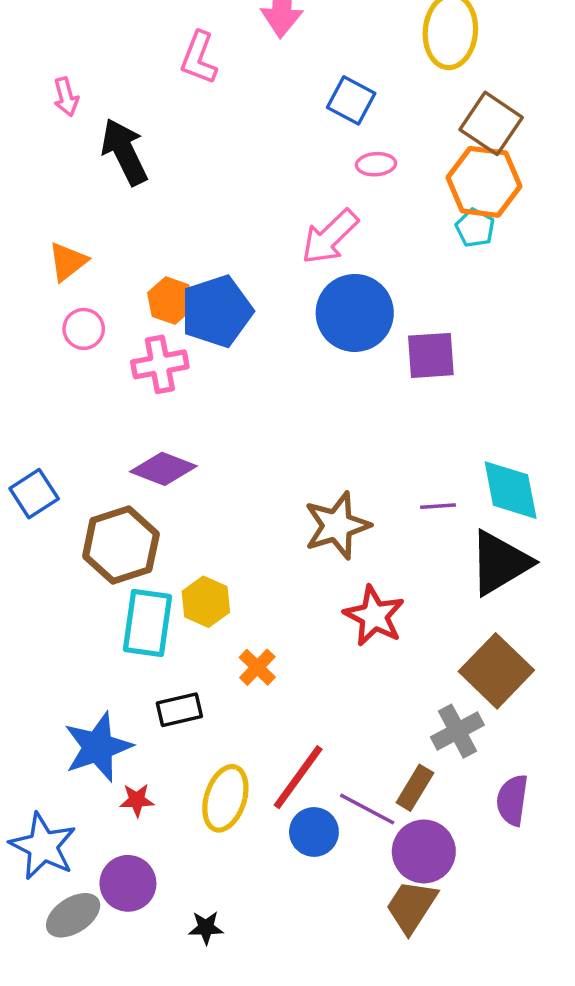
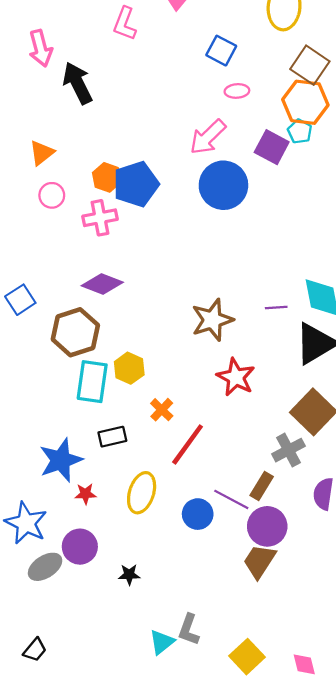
pink arrow: (66, 97) -> (41, 48), size x1.5
purple square: (431, 355) -> (272, 147), moved, turned 32
red line: (298, 777) -> (188, 444), moved

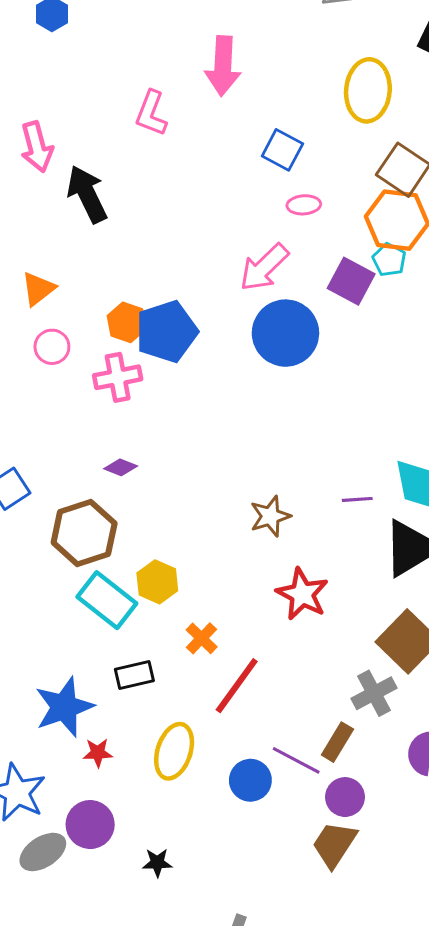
purple diamond: (102, 284) -> (121, 467), size x0.6
brown star: (212, 320) -> (270, 516), size x0.7
cyan rectangle: (92, 382) -> (107, 600), turned -60
purple circle: (267, 526) -> (345, 797), size x0.7

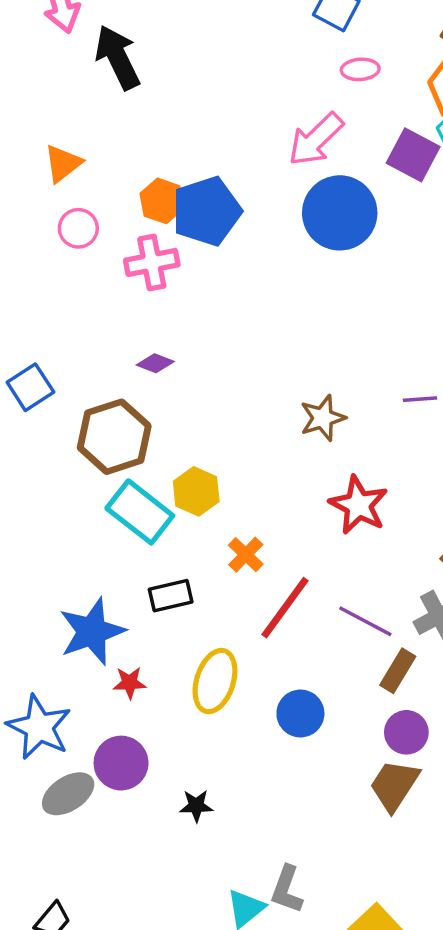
purple line: (296, 760) -> (365, 621), moved

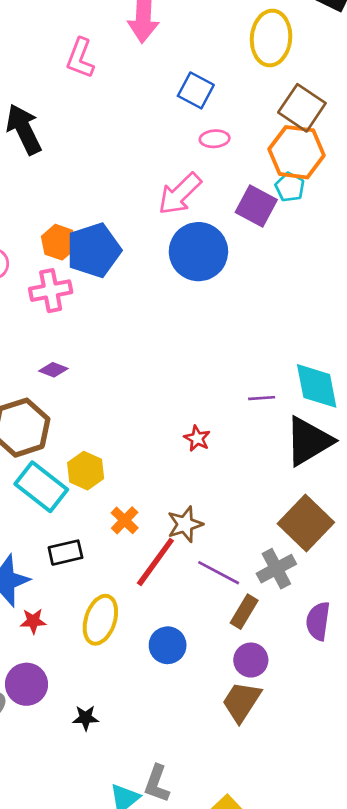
brown star: (323, 418) -> (185, 524), moved
red star: (359, 505) -> (197, 438), moved, size x0.6

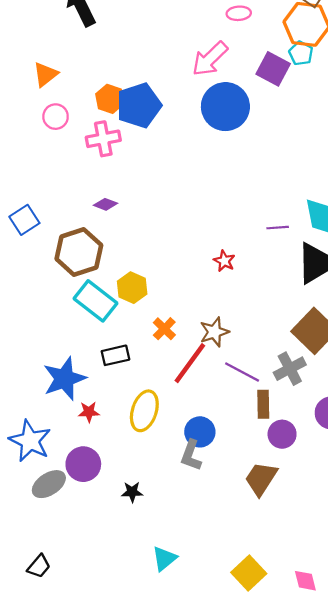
brown rectangle: (244, 612) -> (263, 404), turned -32
purple circle: (251, 660) -> (282, 434), moved
gray L-shape: (157, 784) -> (191, 455), moved

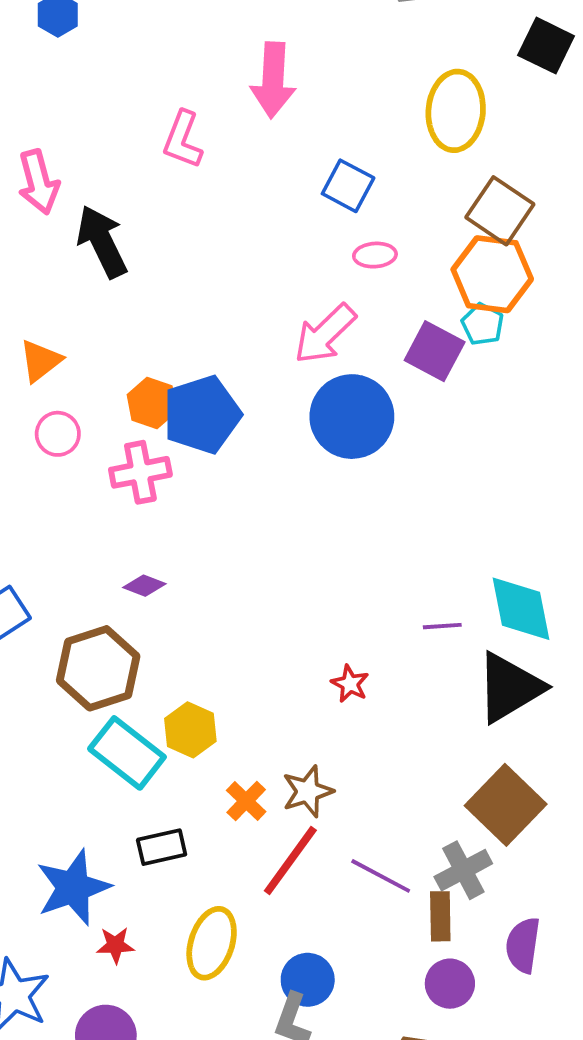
brown star: (214, 332) -> (308, 791), moved
brown rectangle: (263, 404) -> (440, 916), moved

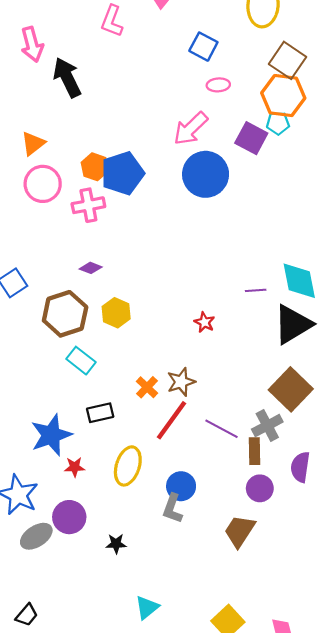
cyan pentagon: (483, 324) -> (278, 123), turned -30
pink circle: (58, 434) -> (43, 184), size x1.5
yellow hexagon: (190, 730) -> (116, 313), moved
cyan rectangle: (127, 753) -> (81, 361), size x0.7

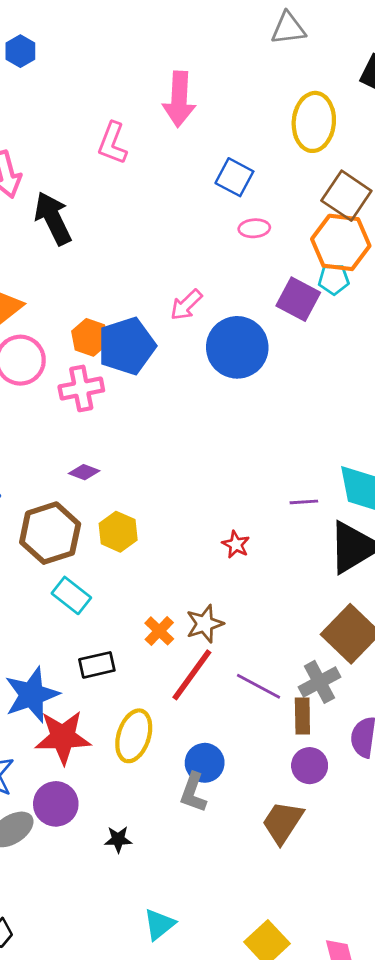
pink arrow: (191, 129) -> (186, 305), moved, size x0.7
red star: (75, 467) -> (63, 737), size x2.0

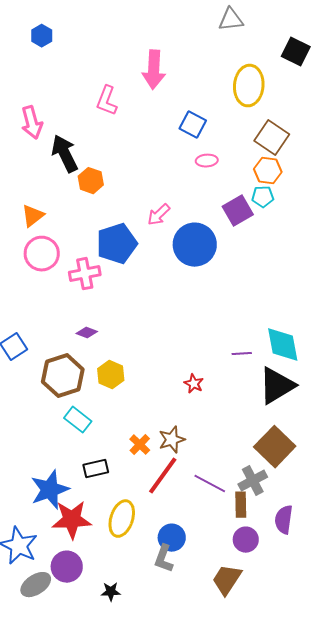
orange hexagon: (341, 242) -> (268, 171), size x0.7
purple square: (298, 299) -> (238, 211), turned 32
orange hexagon: (90, 337) -> (91, 181), moved

